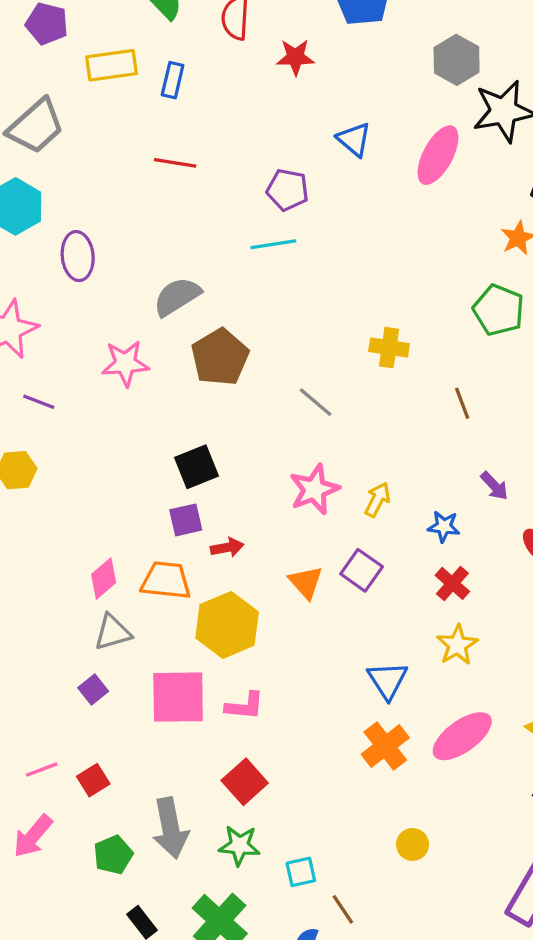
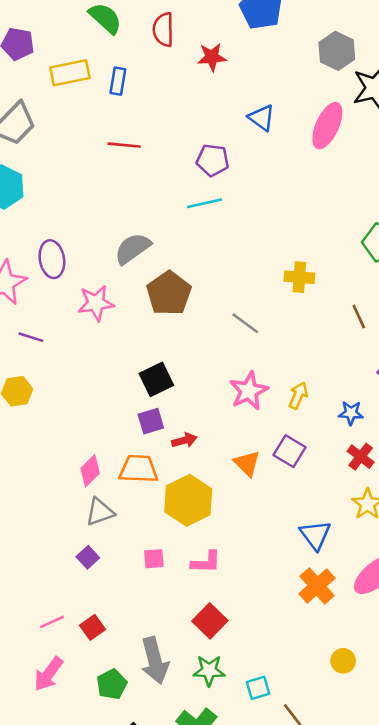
purple ellipse: (78, 256) -> (52, 259), moved
pink square: (178, 697) -> (154, 559), size x0.5

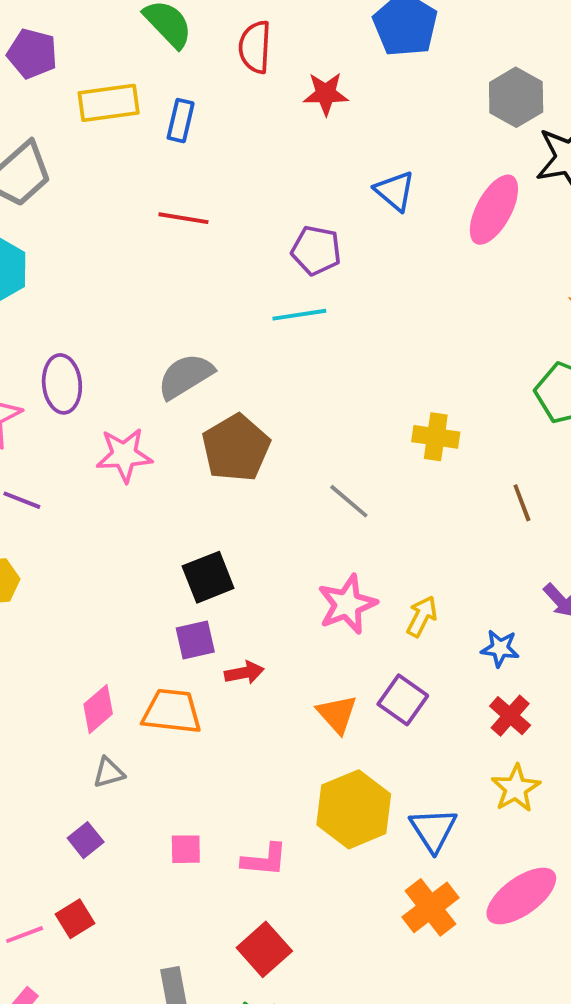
yellow hexagon: (188, 500) -> (354, 809), moved
gray triangle: (100, 512) -> (109, 773), size x0.7
red square: (92, 627) -> (75, 919), moved

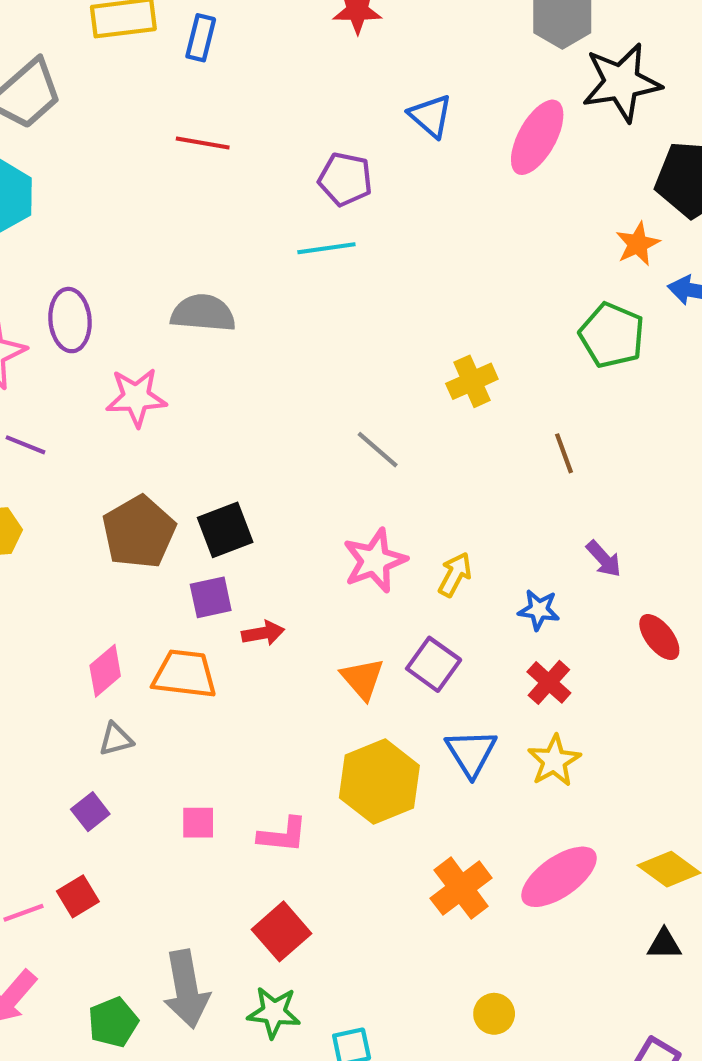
gray semicircle: (185, 376) -> (203, 313), turned 36
yellow cross: (436, 437) -> (472, 381), turned -33
brown pentagon: (236, 448) -> (139, 532), moved
blue triangle: (433, 830) -> (471, 753), moved

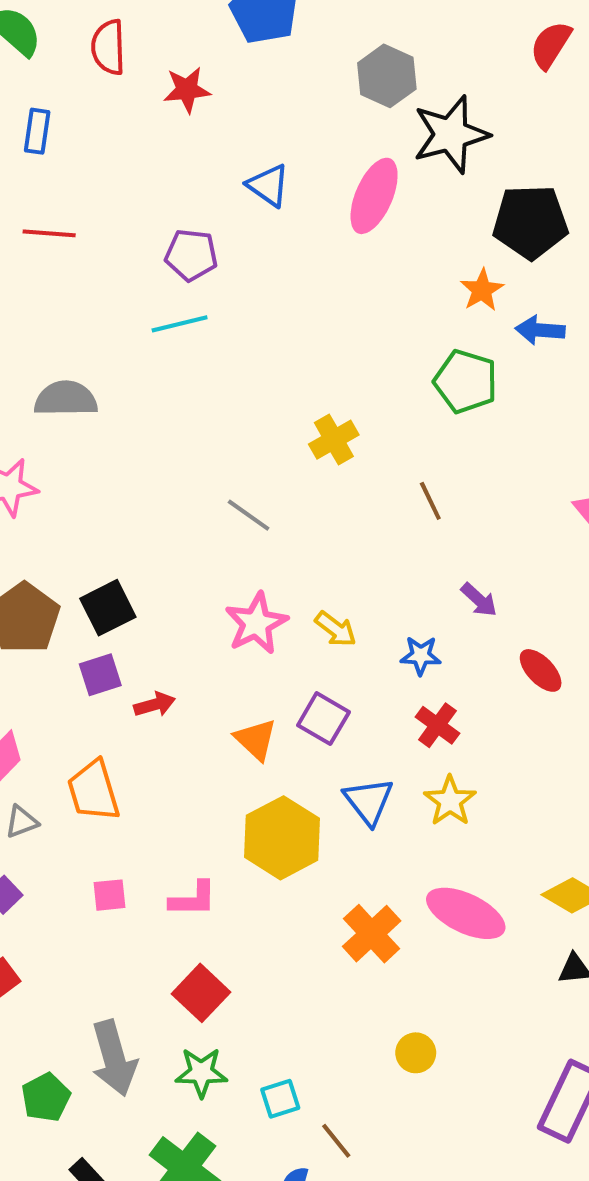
yellow arrow: (455, 574) -> (336, 629), turned 105
orange trapezoid: (185, 674) -> (94, 791), moved, turned -108
pink ellipse: (559, 877) -> (466, 913), turned 66

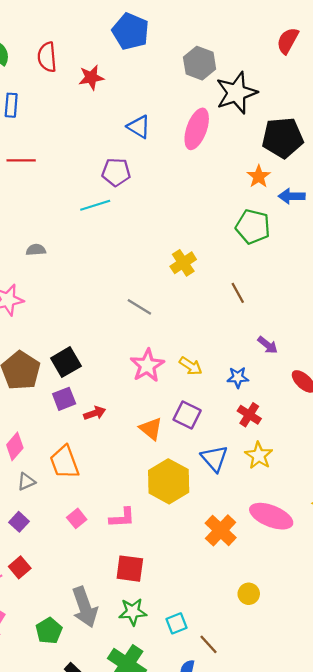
purple pentagon: (191, 255) -> (116, 172), moved
gray semicircle: (66, 399) -> (36, 250), size x0.6
pink square: (110, 895) -> (77, 518), turned -30
red square: (201, 993) -> (130, 569), turned -32

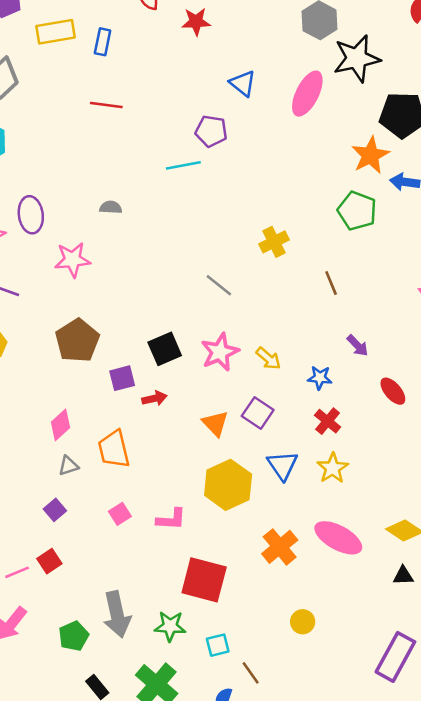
orange star: (259, 176) -> (370, 155), size x1.4
black square: (66, 362) -> (165, 349), moved
red square: (130, 569) -> (204, 580), moved, size x1.4

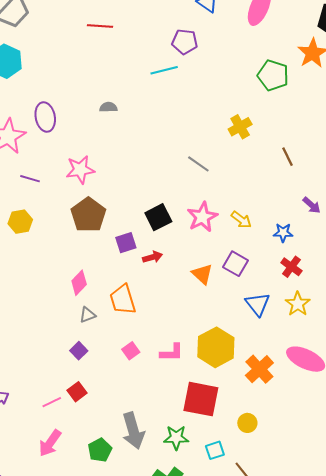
green pentagon: (357, 211) -> (273, 75), moved
pink star: (72, 260) -> (80, 170), moved
yellow hexagon: (228, 485) -> (216, 347), moved
yellow circle: (303, 622) -> (247, 423), moved

